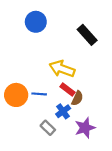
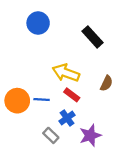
brown semicircle: (77, 98) -> (106, 83), moved

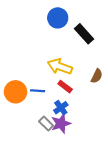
blue circle: (38, 23) -> (58, 18), moved
purple star: (90, 135) -> (61, 123), moved

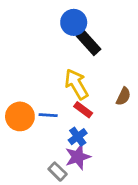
black rectangle: (84, 34) -> (88, 43), moved
yellow arrow: (60, 66) -> (76, 84), turned 40
gray rectangle: (46, 123) -> (58, 172), moved

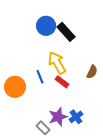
blue circle: (74, 22) -> (46, 26), moved
blue line: (48, 115) -> (40, 77), moved, turned 64
blue cross: (78, 137) -> (76, 117), moved

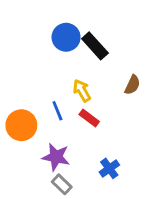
yellow arrow: (57, 63) -> (82, 91), size x0.7
brown semicircle: (92, 72) -> (132, 85), moved
purple star: (58, 117) -> (56, 157), moved, turned 30

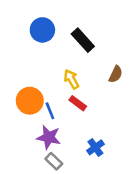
blue circle: (66, 37) -> (42, 30), moved
blue line: (57, 111) -> (50, 111), moved
orange circle: (21, 125) -> (30, 101), moved

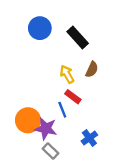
brown semicircle: (116, 74) -> (92, 69), moved
orange circle: (30, 101) -> (28, 120), moved
blue line: (50, 111) -> (62, 110), moved

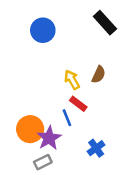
black rectangle: (78, 38) -> (105, 23), moved
purple star: (46, 129) -> (49, 138), turned 30
gray rectangle: (50, 151) -> (43, 162), moved, turned -70

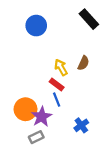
red rectangle: (78, 104) -> (57, 85), moved

